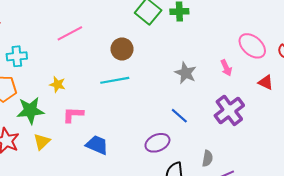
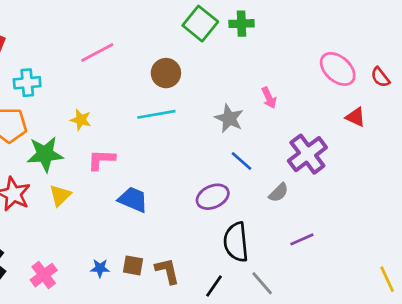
pink arrow: (226, 68) -> (269, 98), moved
gray star: (186, 73) -> (229, 118), moved
gray semicircle: (207, 158) -> (279, 193), moved, turned 35

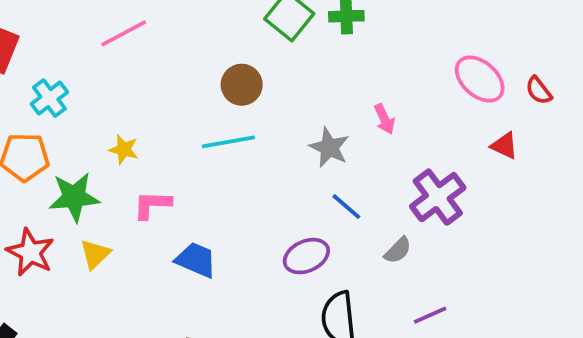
pink line: (97, 52) -> (124, 33), moved
cyan cross: (27, 83) -> (49, 98), turned -32

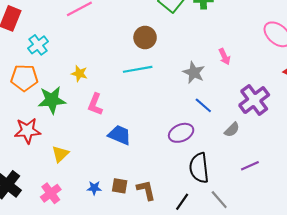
pink L-shape: (152, 205) -> (95, 104), turned -70
red star: (30, 252) -> (27, 131), turned -30
yellow triangle: (95, 254) -> (60, 154), moved

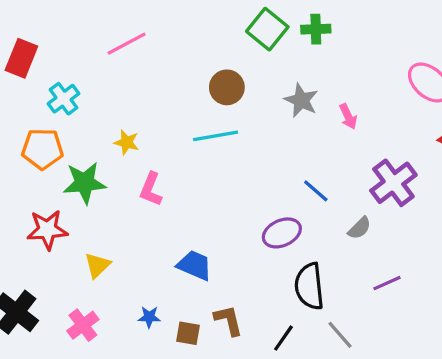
gray star: (194, 72) -> (301, 100), moved
blue trapezoid: (120, 135) -> (195, 265), moved
brown square: (120, 186) -> (188, 333), moved

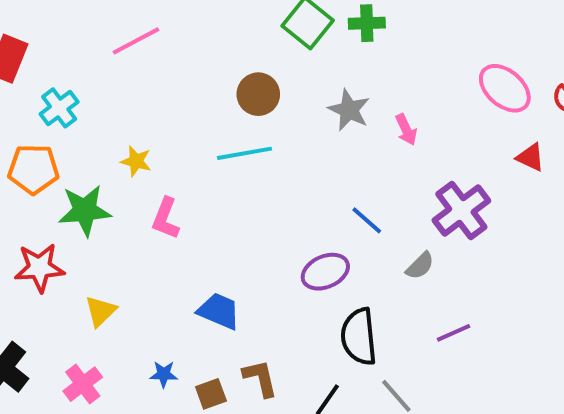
brown square: (188, 333) -> (211, 394), turned -30

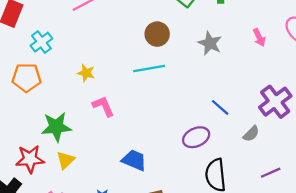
pink arrow: (406, 130) -> (259, 37), moved
green star: (85, 211) -> (56, 127), moved
pink L-shape: (166, 218) -> (103, 106), turned 135
red star: (39, 268) -> (30, 159), moved

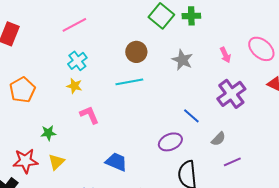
cyan cross: (41, 42) -> (77, 61), moved
orange pentagon: (27, 78) -> (22, 90), turned -30
purple cross: (275, 102) -> (231, 94), moved
green star: (56, 127) -> (48, 133), size x0.6
purple line: (271, 173) -> (232, 162), moved

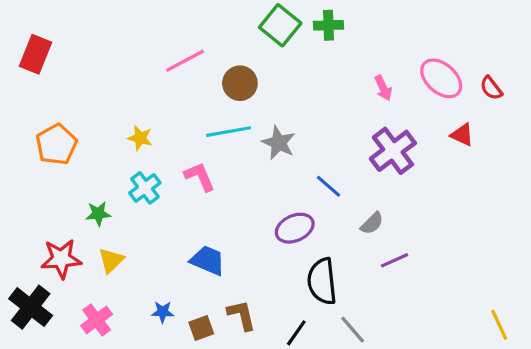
pink line: (74, 25) -> (185, 61), moved
gray star: (182, 60) -> (279, 143), moved
cyan cross: (77, 61) -> (145, 188), moved
pink L-shape: (89, 115) -> (200, 177), moved

